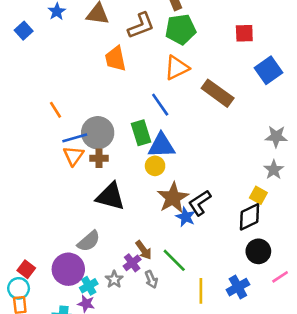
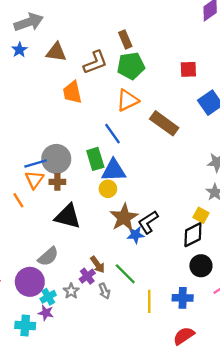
orange line: (56, 110) -> (18, 200), moved
blue star: (186, 217) -> (135, 235), turned -30
blue cross: (238, 287) -> (183, 298), turned 30

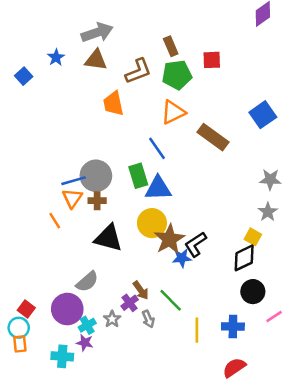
gray arrow: (29, 22) -> (97, 33), moved
red square: (188, 69) -> (212, 60), moved
yellow circle: (108, 189) -> (152, 223), moved, size x1.5

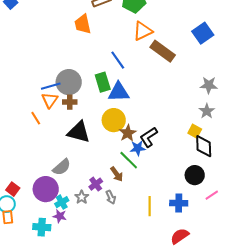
orange triangle: (173, 112) -> (143, 31), moved
brown star: (169, 239) -> (128, 133), size x0.7
black diamond: (244, 258) -> (204, 146), moved, turned -65
brown arrow: (141, 290) -> (117, 174), moved
green line: (171, 300) -> (129, 160), moved

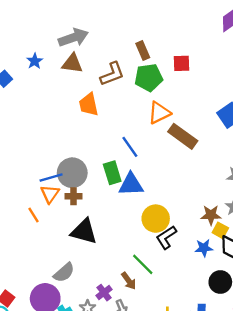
yellow circle: (114, 120) -> (156, 219), moved
brown star: (128, 133) -> (211, 215), moved, turned 30
blue star: (138, 148) -> (204, 248), moved

